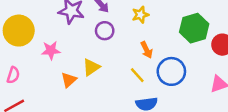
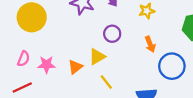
purple circle: (105, 31) -> (112, 34), moved
pink star: (51, 50) -> (46, 65), moved
yellow line: (137, 75) -> (106, 82), moved

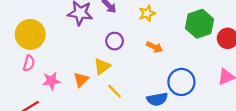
orange arrow: (150, 44) -> (155, 47), turned -35
pink semicircle: (23, 59) -> (29, 63), moved
blue circle: (172, 66) -> (181, 82), moved

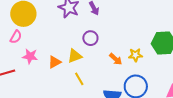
yellow star: (147, 13) -> (135, 55), moved
orange arrow: (155, 47) -> (116, 59), moved

